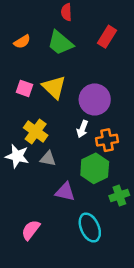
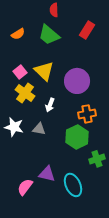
pink square: (25, 88) -> (20, 72), turned 32
white arrow: (82, 129) -> (50, 105), moved
yellow cross: (36, 132) -> (25, 93), moved
purple triangle: (65, 192) -> (47, 174), moved

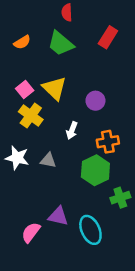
purple circle: (77, 81) -> (95, 101), size x0.6
white arrow: (50, 105) -> (72, 130), moved

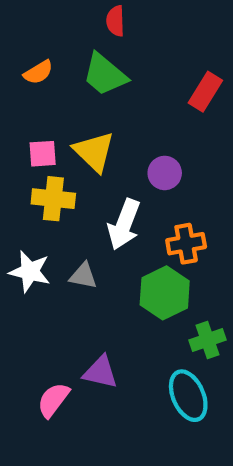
red rectangle: (108, 37) -> (205, 92), moved
pink square: (25, 89) -> (43, 154), turned 35
yellow cross: (31, 116) -> (53, 199), turned -30
white arrow: (72, 130) -> (124, 224), size x1.6
cyan ellipse: (90, 230) -> (188, 396), moved

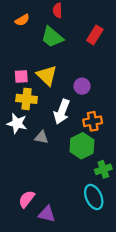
orange semicircle: (38, 72) -> (22, 20), moved
red rectangle: (205, 92) -> (95, 35), moved
white star: (30, 271) -> (17, 123), moved
purple triangle: (100, 372) -> (47, 214), moved

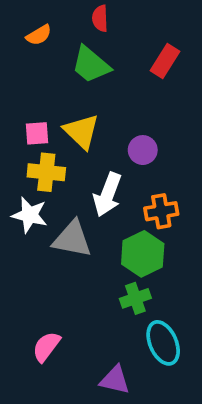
gray triangle: (41, 137) -> (72, 239), size x1.6
green cross: (103, 169) -> (135, 298), moved
purple triangle: (47, 214) -> (115, 380), moved

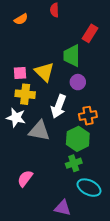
green trapezoid: (91, 65) -> (72, 56), moved, turned 50
cyan ellipse: (163, 343) -> (89, 188), turned -40
pink semicircle: (46, 347) -> (25, 178), moved

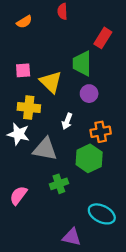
pink square: (20, 73) -> (23, 70), moved
white arrow: (59, 106) -> (67, 121), size x0.6
green cross: (74, 163) -> (59, 184), moved
pink semicircle: (25, 178) -> (18, 195), moved

